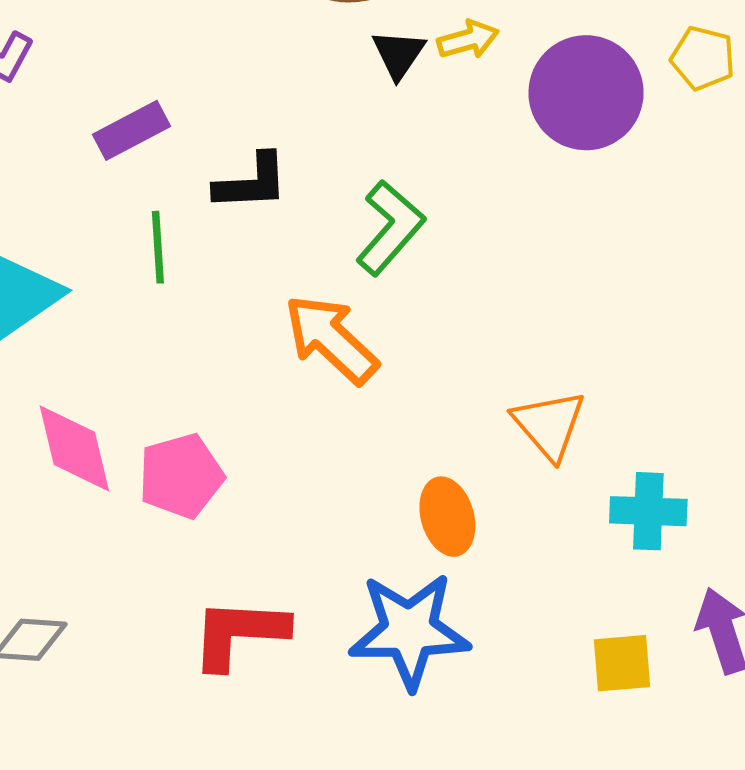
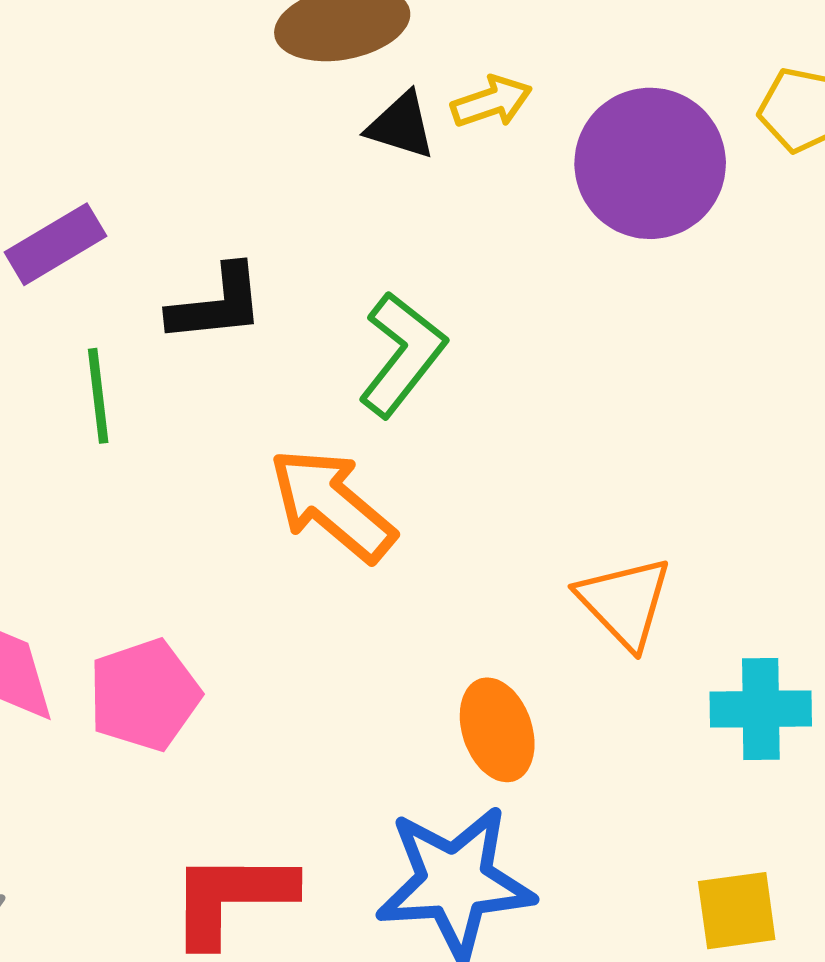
black triangle: (398, 54) -> (401, 126), turned -44

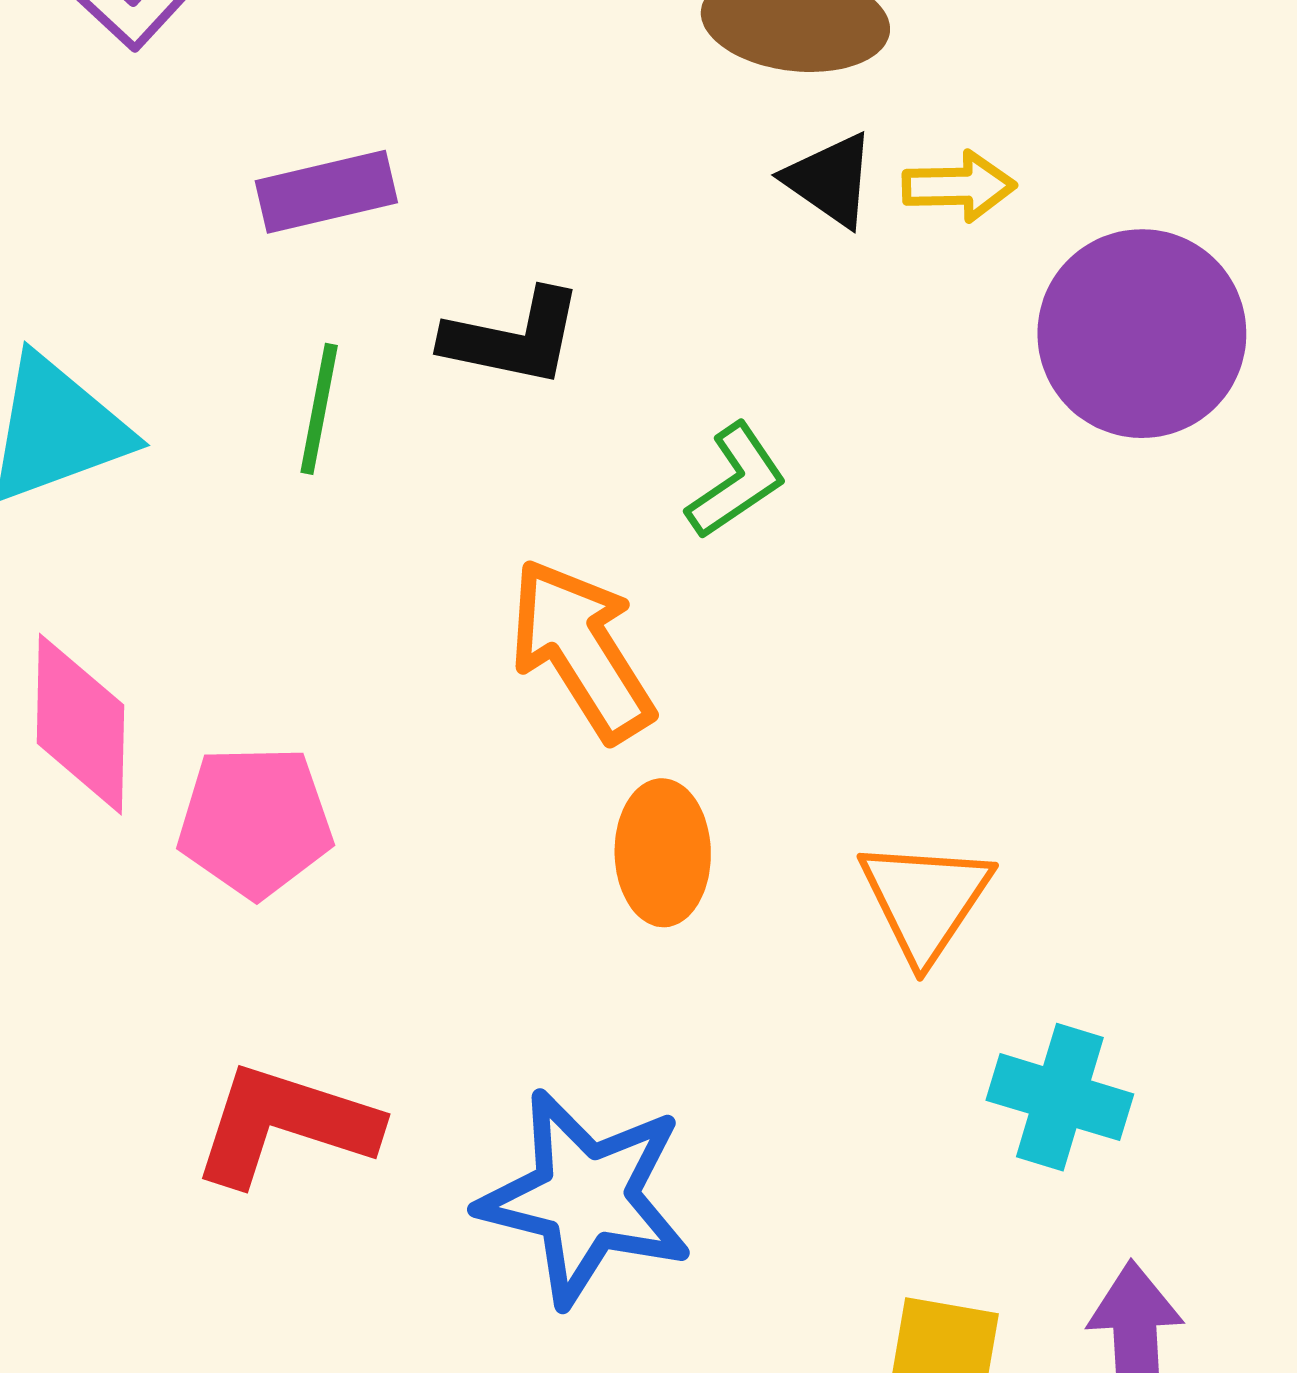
green L-shape: (402, 354) -> (736, 481), size x0.7
orange ellipse: (497, 730) -> (663, 853), moved

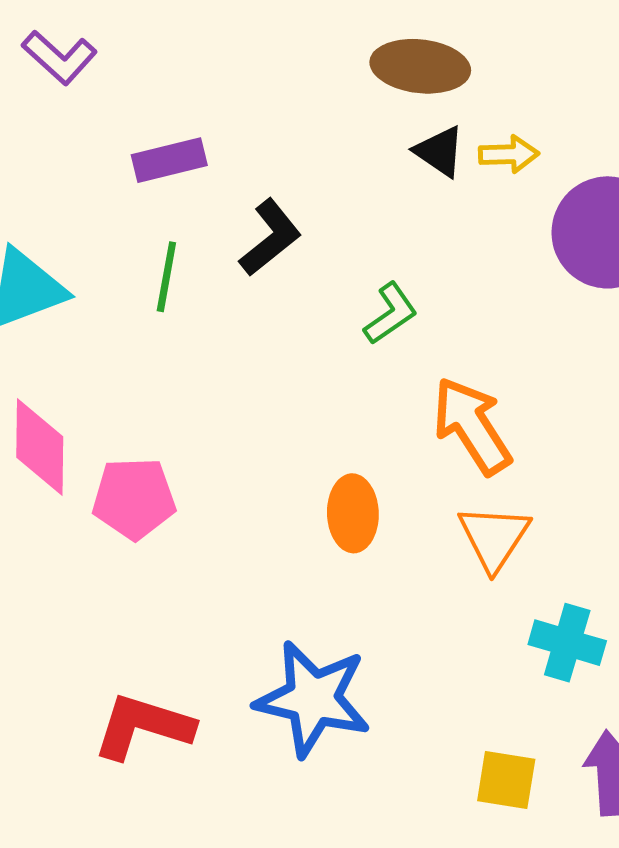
black L-shape: (513, 338) -> (270, 238), turned -50
orange arrow: (581, 650) -> (472, 426), moved
red L-shape: (285, 1124) -> (143, 726), moved

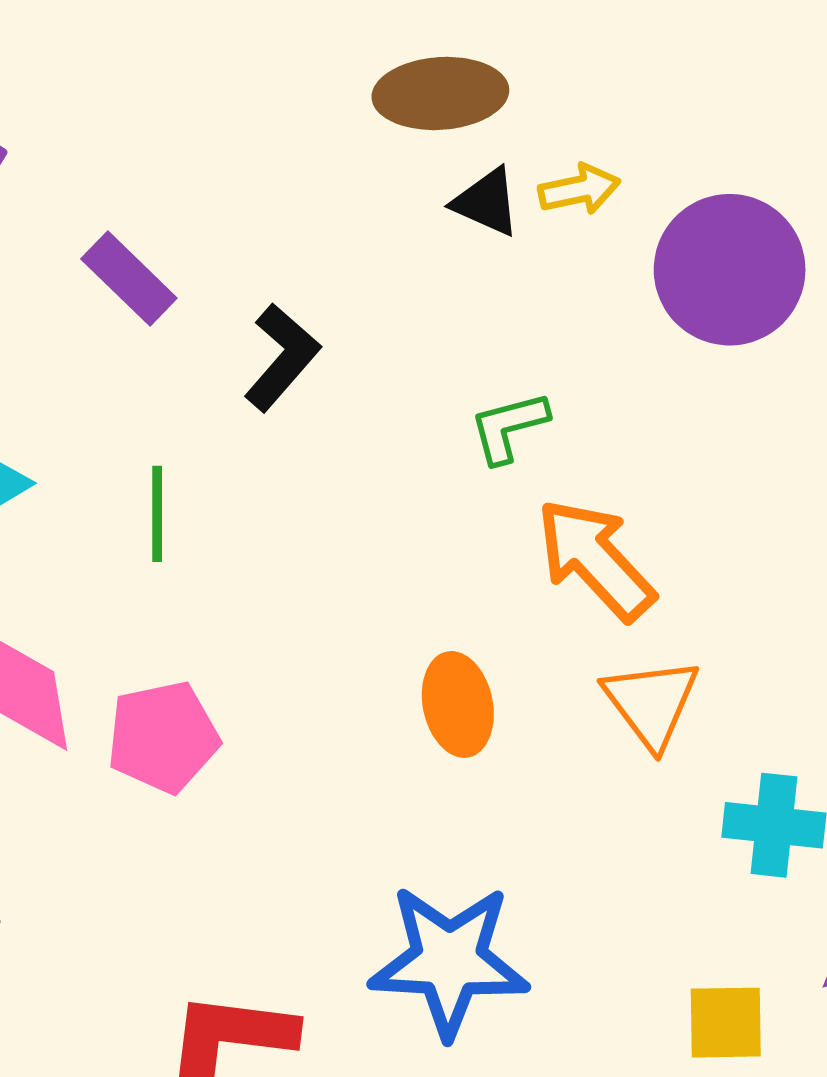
purple rectangle: (169, 160) -> (129, 278), turned 68
green line: (166, 277) -> (157, 514), moved
green L-shape: (391, 314) -> (509, 427), moved, turned -150

